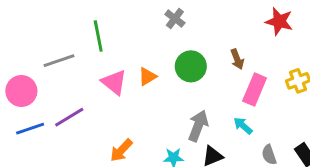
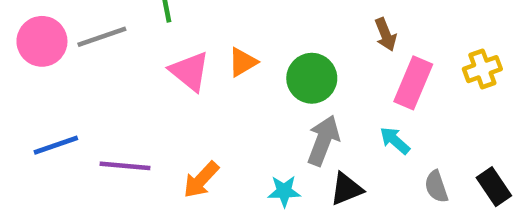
green circle: (191, 66) -> (312, 78), moved
pink circle: (21, 91) -> (42, 41), moved
purple line: (69, 117) -> (125, 166), moved, turned 36

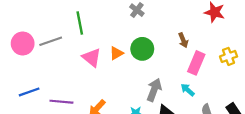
green circle: (312, 78) -> (142, 49), moved

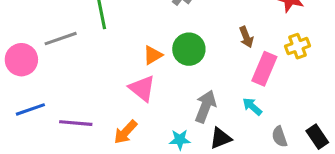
pink circle: (23, 43) -> (21, 60), moved
yellow cross: (229, 56) -> (298, 46), moved
pink triangle: (92, 57) -> (142, 88), moved

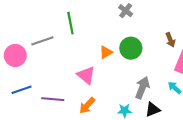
pink triangle: (142, 88) -> (86, 75), moved

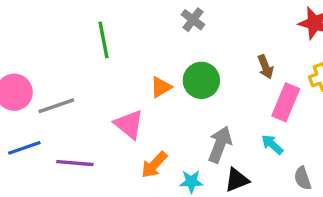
gray line: (42, 41) -> (56, 106), moved
orange arrow: (87, 105) -> (154, 165), moved

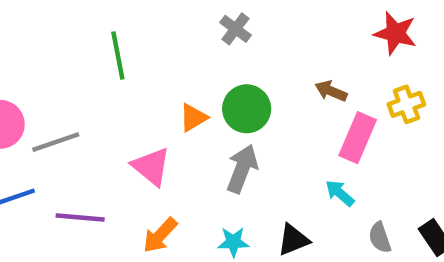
brown arrow: (266, 67) -> (331, 91), turned 135
gray arrow: (220, 145) -> (242, 169), moved
orange arrow: (154, 165) -> (160, 235), moved

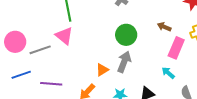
orange triangle: (193, 118) -> (102, 70), moved
pink triangle: (151, 166) -> (64, 36), moved

